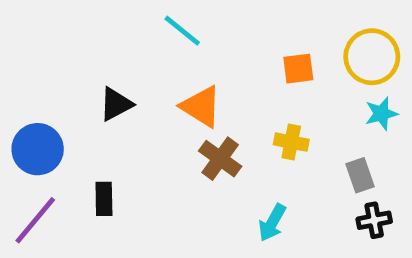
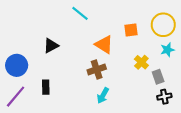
orange triangle: (201, 106) -> (104, 45), moved
yellow cross: (291, 142) -> (141, 62), moved, turned 32
brown cross: (220, 159) -> (97, 70), turned 36
cyan arrow: (272, 223) -> (103, 96), moved

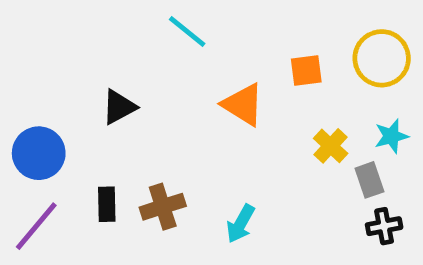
cyan star: (167, 50) -> (391, 136), moved
brown cross: (97, 70) -> (163, 207), moved

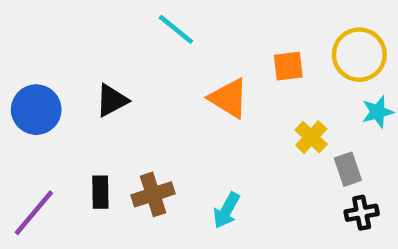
cyan star: (391, 136) -> (378, 112), moved
blue circle: (39, 153) -> (36, 110), moved

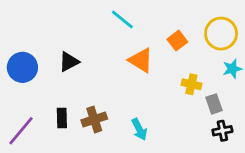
cyan line: (176, 29) -> (122, 19), moved
orange square: (288, 66) -> (177, 41), turned -30
yellow cross: (311, 137) -> (191, 84), turned -30
cyan arrow: (226, 210) -> (139, 129), turned -55

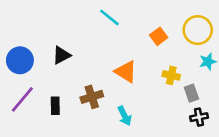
orange triangle: (141, 60) -> (126, 72), moved
brown cross: (94, 119) -> (92, 97), moved
purple line: (21, 131) -> (22, 99), moved

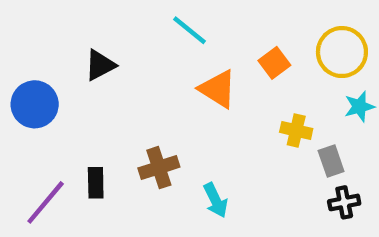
black triangle: (62, 55) -> (100, 65), moved
orange triangle: (126, 72) -> (218, 89), moved
purple line: (22, 99) -> (46, 202), moved

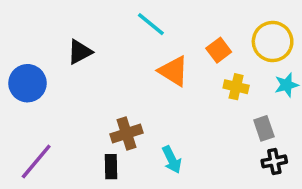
yellow cross: (296, 130) -> (236, 87), moved
black rectangle: (96, 183) -> (111, 167), moved

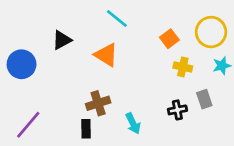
orange triangle: (174, 71) -> (106, 55), moved
black cross: (274, 161) -> (177, 110), moved

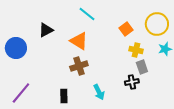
gray rectangle: (204, 99) -> (142, 67), moved
brown cross: (98, 103) -> (79, 66), moved

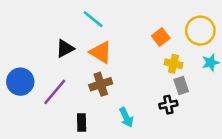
cyan line: (87, 14) -> (93, 19), moved
black triangle: (46, 30) -> (65, 48), moved
blue circle: (16, 48) -> (20, 82), moved
purple line: (21, 93) -> (55, 92), moved

